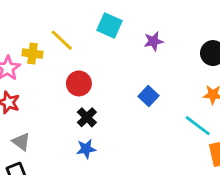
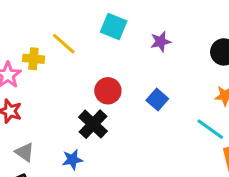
red circle: (79, 83) -> (108, 91), moved
black cross: (87, 117) -> (93, 124), size x1.4
blue star: (86, 149) -> (72, 160), moved

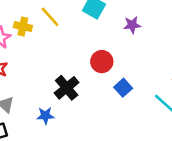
red circle: (108, 91) -> (102, 62), moved
blue square: (157, 100) -> (123, 88), moved

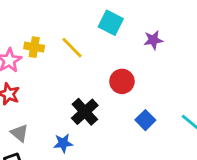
yellow line: (50, 17) -> (72, 48), moved
blue square: (123, 88) -> (145, 120), moved

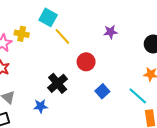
cyan square: (111, 23) -> (48, 17), moved
yellow line: (72, 48) -> (62, 36), moved

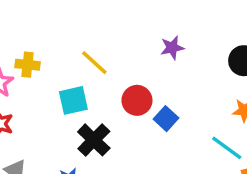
cyan square: (48, 17) -> (73, 100), moved, turned -36
blue square: (102, 91) -> (166, 119), moved

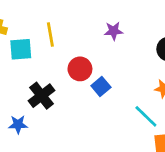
yellow line: (94, 63) -> (50, 34), turned 30
cyan square: (73, 100) -> (21, 49), moved

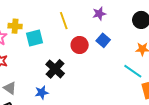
yellow line: (50, 34) -> (64, 21), moved
blue square: (101, 86) -> (103, 40), moved

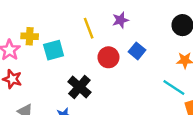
purple star: (99, 14) -> (121, 20), moved

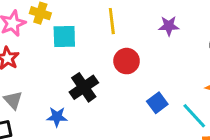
purple star: (121, 20) -> (169, 26), moved
blue square: (137, 51) -> (157, 103), moved

